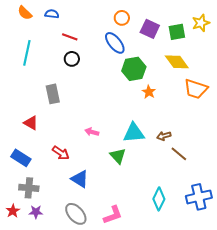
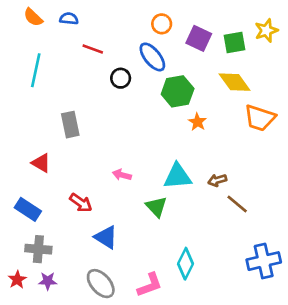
black circle: (72, 59) -> (121, 78), moved
cyan diamond: (159, 199) -> (185, 264), moved

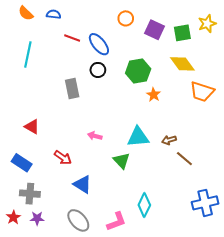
blue ellipse: (152, 57) -> (99, 44), moved
black circle: (121, 78) -> (98, 70), moved
gray rectangle: (70, 125) -> (72, 89), moved

